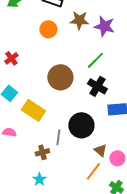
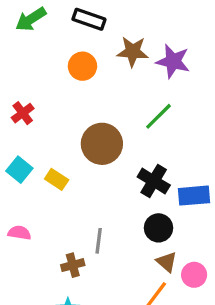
black cross: (97, 86) -> (154, 181), moved
yellow rectangle: (33, 110) -> (57, 179), moved, size x0.6
black circle: (81, 125) -> (158, 228), moved, size x0.7

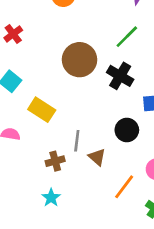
yellow rectangle: (57, 179) -> (42, 110), moved, size x1.4
black cross: (154, 181) -> (120, 76), moved
brown triangle: (167, 262) -> (97, 157), moved

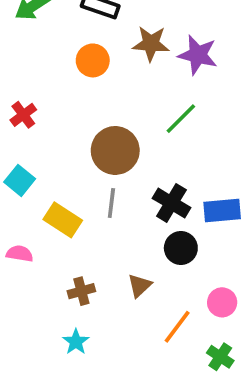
black cross: (120, 76) -> (171, 203), moved
gray line: (77, 141) -> (111, 203), moved
brown triangle: (97, 157) -> (140, 286), turned 36

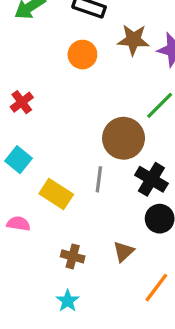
brown circle: (115, 150) -> (124, 138), moved
brown cross: (81, 291) -> (73, 256), turned 30

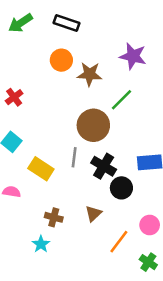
brown star: (133, 40) -> (90, 74), moved
black cross: (151, 179) -> (104, 166), moved
cyan star: (68, 301) -> (41, 244), moved

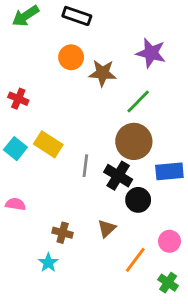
red cross: (14, 97) -> (18, 99), turned -30
brown circle: (93, 125) -> (134, 141), moved
yellow rectangle: (41, 169) -> (48, 144), moved

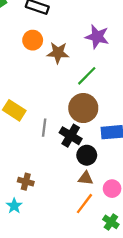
brown triangle: (107, 228) -> (86, 178), moved, turned 49

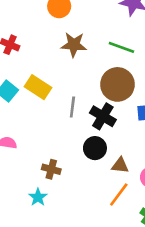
brown star: (58, 53) -> (74, 45), moved
green line: (87, 76) -> (121, 47), turned 65
black circle: (87, 155) -> (95, 148), moved

